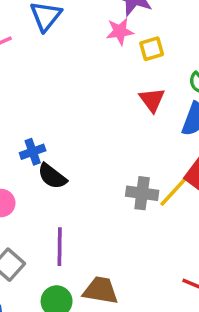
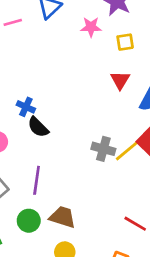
pink star: (120, 31) -> (91, 27), moved
blue cross: (33, 152) -> (26, 107), turned 36

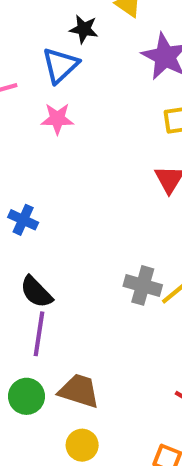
pink star: (91, 27) -> (57, 119), moved
black semicircle: (38, 127) -> (36, 292), moved

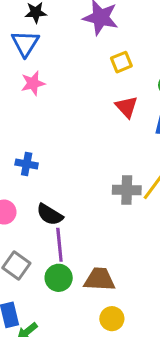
green circle: (26, 396) -> (59, 278), moved

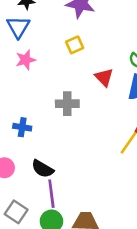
yellow square: (121, 62) -> (75, 45), moved
gray cross: (127, 190) -> (67, 104), moved

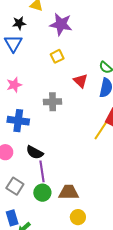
pink star: (26, 60) -> (14, 85), moved
blue cross: (22, 127) -> (18, 121), size x1.5

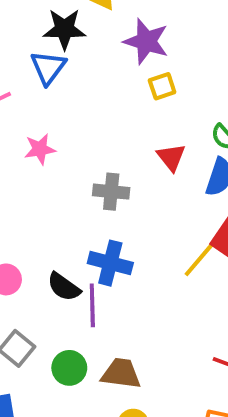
black star: (19, 23) -> (64, 29), size x1.5
yellow square: (57, 56) -> (162, 86), moved
blue cross: (18, 121) -> (110, 263), moved
purple line: (42, 171) -> (92, 305), moved

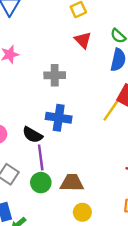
red triangle: (171, 157) -> (83, 40), moved
purple line: (92, 305) -> (41, 157), moved

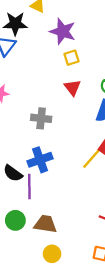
blue cross: (59, 118) -> (40, 160), turned -35
purple line: (41, 157) -> (29, 187), moved

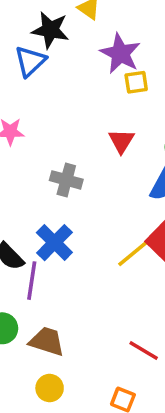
yellow square: (72, 58) -> (136, 82), moved
blue cross: (40, 160) -> (54, 243), turned -35

